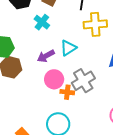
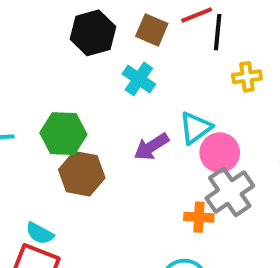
yellow cross: (95, 24) -> (247, 77), size x0.6
pink circle: (54, 79) -> (220, 153), moved

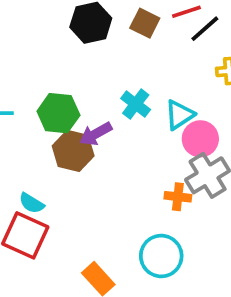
black line: (218, 32) -> (205, 29), turned 40
cyan cross: (139, 79) -> (136, 104), moved
purple arrow: (151, 147) -> (96, 134), moved

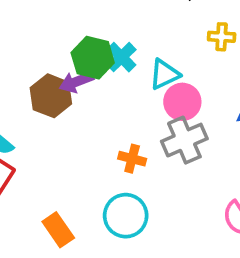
green hexagon: (58, 113) -> (93, 58), moved
orange cross: (178, 197) -> (132, 159), moved

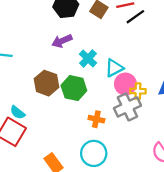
yellow cross: (222, 37) -> (138, 91), moved
green hexagon: (93, 58) -> (74, 88), moved
purple arrow: (76, 82) -> (62, 41), moved

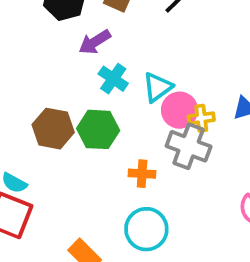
purple arrow: (62, 41) -> (95, 42), moved
gray cross: (127, 107) -> (189, 146), turned -35

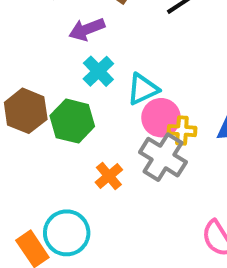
orange cross: (142, 174) -> (109, 176), turned 35
cyan circle: (146, 229) -> (67, 233), moved

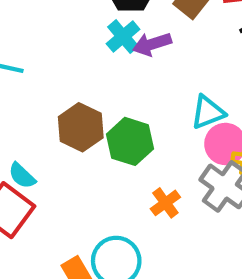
cyan cross: (98, 71) -> (123, 37), moved

